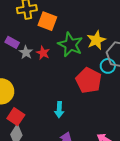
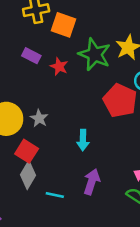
purple rectangle: (12, 42) -> (31, 56), moved
gray star: (26, 52) -> (39, 118), moved

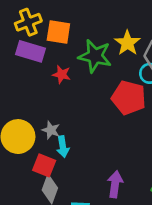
purple rectangle: (31, 56) -> (30, 51), moved, size x1.5
cyan arrow: (83, 140) -> (63, 147), moved

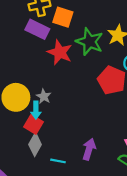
red star: (62, 75) -> (60, 52), size x1.6
cyan arrow: (63, 147) -> (36, 110), moved

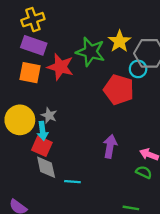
orange square: (63, 17) -> (30, 73), moved
gray diamond: (35, 144) -> (46, 167), turned -35
purple arrow: (89, 149) -> (110, 146), moved

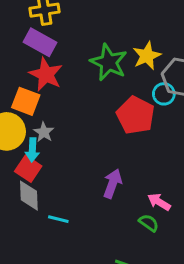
red star: (60, 67) -> (46, 74), moved
orange square: (30, 73) -> (26, 101), moved

